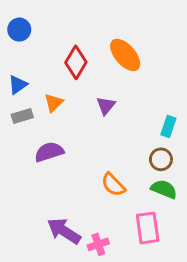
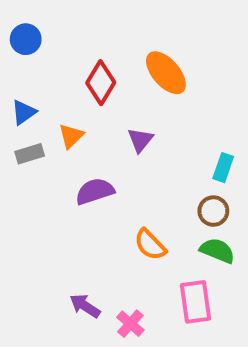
purple semicircle: (49, 152) -> (95, 191), moved
purple arrow: (64, 231) -> (85, 306), size x0.7
pink cross: (98, 244) -> (130, 324), turned -30

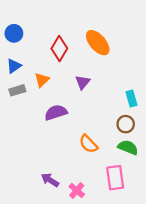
blue circle: (26, 39) -> (14, 33), moved
cyan rectangle: (223, 168) -> (131, 99), turned -35

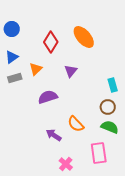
purple arrow: (50, 180) -> (54, 135), moved

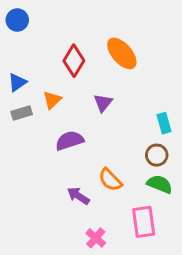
blue circle: (12, 29) -> (17, 20), moved

